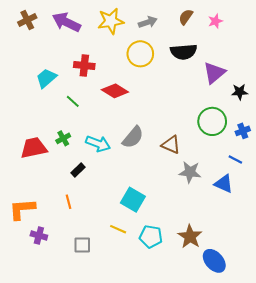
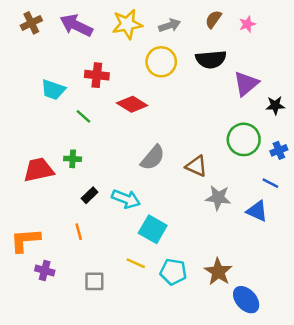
cyan trapezoid: (46, 78) -> (53, 90), turned -120
green cross: (63, 138) -> (73, 159), turned 32
cyan arrow: (98, 144) -> (126, 199), moved

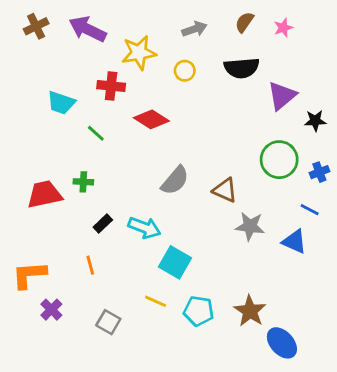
yellow star: (127, 24) -> (139, 53), moved
yellow circle: (161, 62) -> (185, 71), size x0.6
purple cross: (45, 271) -> (51, 310), turned 30
gray square: (94, 281) -> (108, 322), turned 30

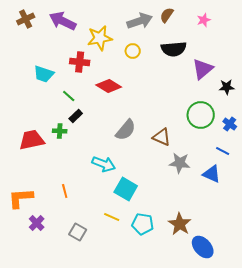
brown semicircle: (244, 22) -> (167, 15), moved
gray arrow: (194, 29) -> (140, 21), size x1.4
blue cross: (319, 172) -> (230, 124), turned -32
black rectangle: (103, 223) -> (76, 116), moved

